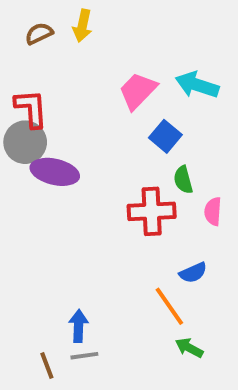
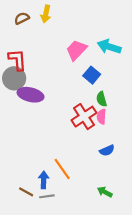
red cross: (152, 211) -> (84, 117), turned -30
pink semicircle: (213, 211) -> (101, 117), moved
orange line: (169, 306) -> (62, 169), moved
brown line: (47, 366) -> (26, 192), moved, turned -40

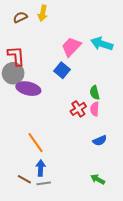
blue square: (92, 75) -> (62, 70), moved
red cross: (84, 117) -> (78, 109), size x0.7
orange line: (62, 169) -> (36, 143), moved

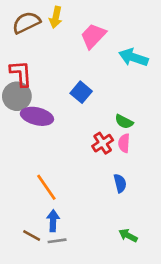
brown semicircle: (20, 17) -> (26, 23), size x1.5
pink trapezoid: (71, 47) -> (93, 36), moved
green semicircle: (95, 93) -> (124, 122), turned -48
blue semicircle: (100, 141) -> (120, 183), moved, turned -80

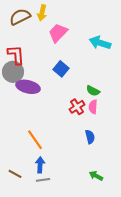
pink trapezoid: (93, 36) -> (58, 33), moved
brown line: (32, 235) -> (15, 174), moved

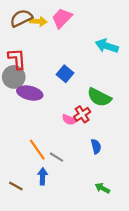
yellow arrow: (42, 13) -> (38, 21), moved, turned -98
pink trapezoid: (58, 33) -> (62, 18), moved
green semicircle: (93, 91) -> (99, 97), size x1.6
pink semicircle: (93, 107) -> (69, 120), moved, turned -72
gray line: (43, 180) -> (56, 157), moved, turned 40

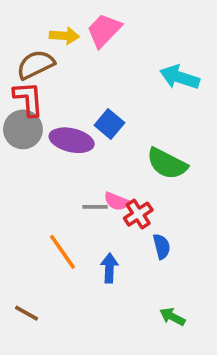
brown semicircle: (21, 18) -> (36, 65), moved
purple ellipse: (30, 93) -> (72, 140), moved
red cross: (82, 114) -> (138, 214), moved
gray line: (56, 157) -> (95, 207), moved, turned -32
blue arrow: (43, 176) -> (109, 268), moved

